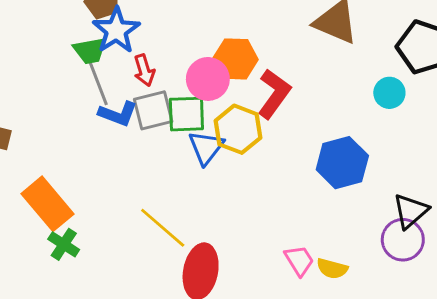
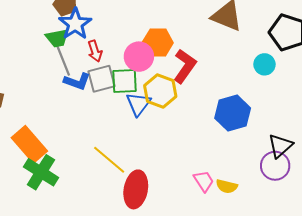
green cross: (64, 244) -> (41, 172), size x1.6

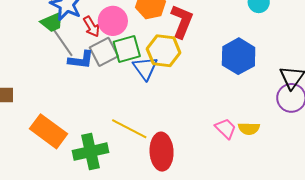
pink circle: (139, 57) -> (113, 21), moved
green cross: (41, 172) -> (91, 152), moved, turned -32

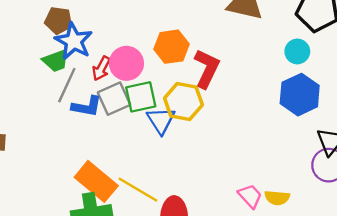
red arrow: (91, 27) -> (101, 68), turned 55
gray line: (63, 43) -> (67, 85), turned 56
blue hexagon: (239, 56) -> (300, 95), moved
orange rectangle: (48, 131) -> (96, 181), moved

